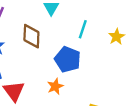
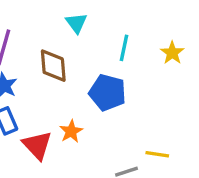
orange star: (55, 86) -> (71, 131), moved

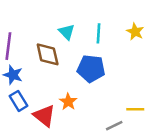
cyan triangle: (76, 23) -> (67, 32), moved

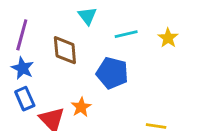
cyan triangle: (67, 32) -> (87, 16), moved
cyan line: (99, 33) -> (126, 34), turned 66

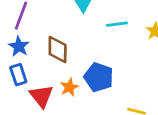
brown diamond: (65, 50) -> (58, 50), moved
blue pentagon: (112, 73) -> (99, 77), moved

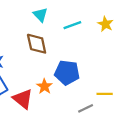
brown diamond: (58, 50) -> (37, 44), moved

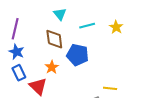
blue pentagon: (67, 73) -> (78, 55), moved
orange star: (44, 86) -> (52, 67), moved

